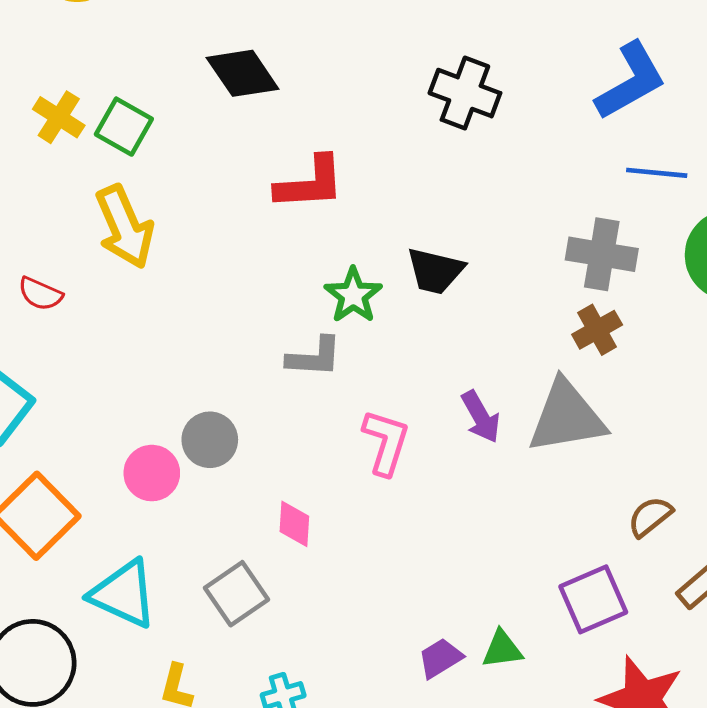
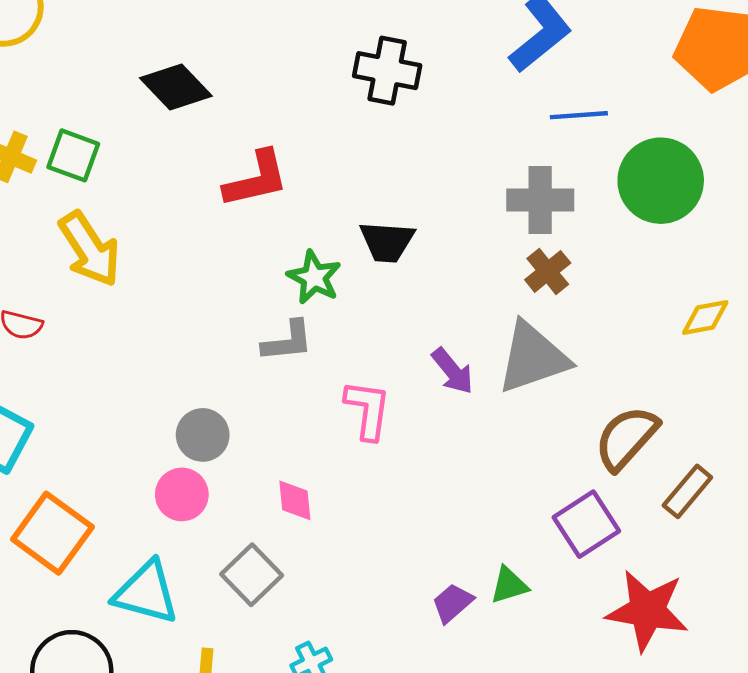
pink circle: (152, 473) -> (182, 494), moved
brown semicircle: (650, 517) -> (626, 438), size x1.6

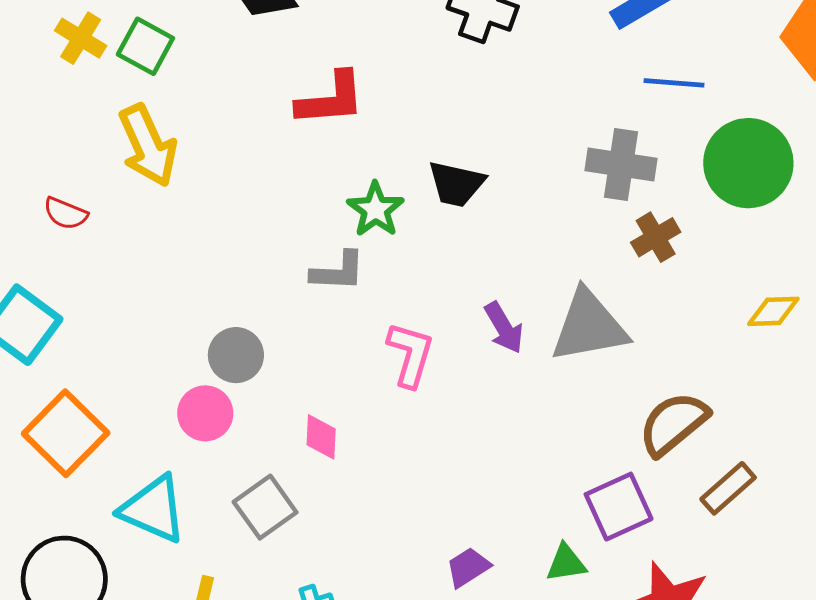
brown cross: (548, 271) -> (656, 237), moved
green triangle: (509, 585) -> (566, 563), moved

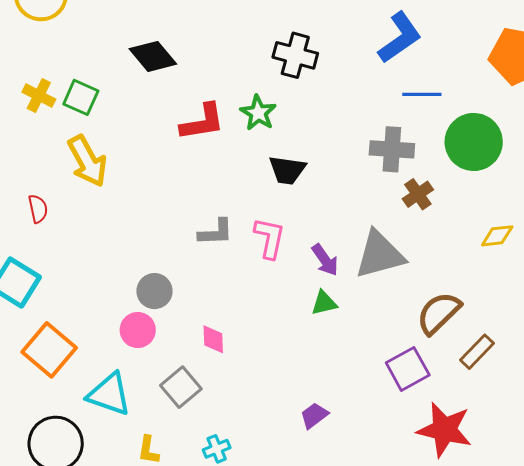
green star: (375, 209) -> (258, 113), moved
red semicircle: (65, 213) -> (38, 209), turned -120
pink L-shape: (410, 354) -> (269, 238), moved
green triangle: (566, 563) -> (324, 303), moved

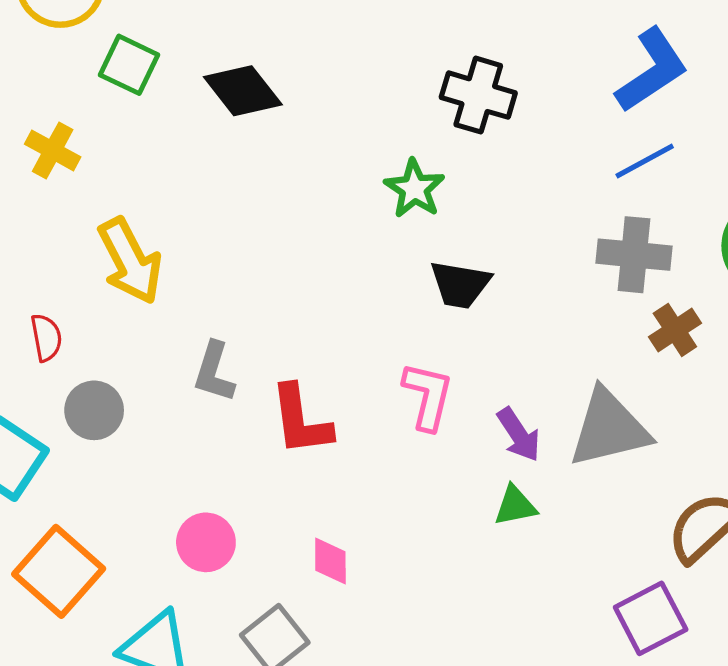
blue line: (422, 94) -> (645, 161), moved, turned -30
green square: (81, 97) -> (129, 65), moved
red L-shape: (202, 122) -> (301, 420), moved, turned 90
gray L-shape: (216, 232) -> (214, 372), moved, turned 108
gray circle: (154, 291) -> (94, 410), moved

